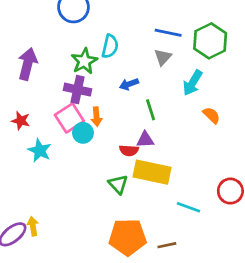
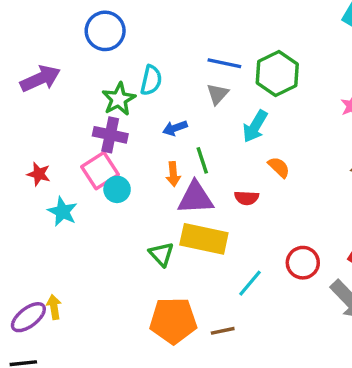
purple arrow: (27, 64) -> (40, 79), moved, turned 52
orange arrow: (96, 117) -> (173, 174), moved
purple triangle: (145, 140) -> (195, 198), size x1.6
red semicircle: (129, 150) -> (247, 198), moved
cyan line: (188, 207) -> (250, 283), turned -70

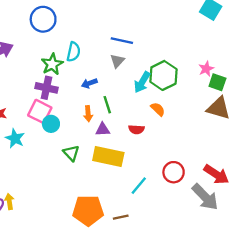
green hexagon: (277, 73) -> (163, 75), moved
pink square: (100, 171) -> (40, 111), turned -30
purple triangle: (195, 198) -> (103, 129), size x0.6
green triangle: (161, 254) -> (71, 153), moved

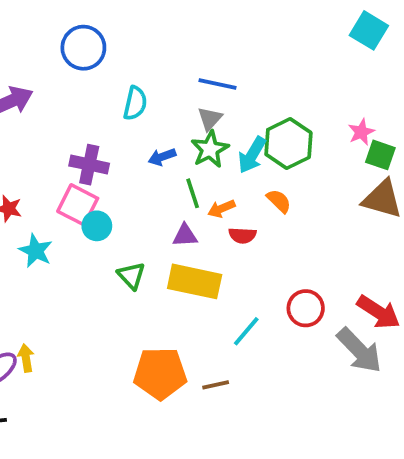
green star: (52, 64) -> (210, 149), moved
orange arrow: (88, 114) -> (221, 209), moved, turned 72

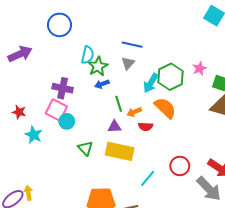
pink star: (361, 132) -> (199, 68), moved
green star: (210, 149) -> (98, 66), moved
orange semicircle: (279, 201) -> (165, 108), size x1.6

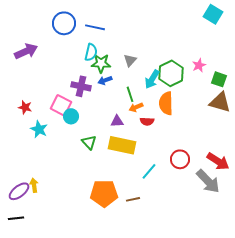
blue line: (132, 45) -> (95, 27), moved
green star: (98, 66) -> (101, 63), turned 30
purple cross: (63, 88) -> (81, 86), moved
green line: (119, 104) -> (130, 94), moved
orange semicircle: (165, 108) -> (166, 103), turned -135

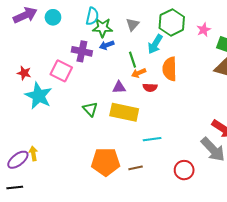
green hexagon: (171, 73) -> (172, 22), moved
cyan circle: (71, 116) -> (53, 17), moved
cyan star: (39, 129) -> (39, 96), size x1.5
red circle: (180, 159) -> (184, 170), moved
cyan line: (149, 171) -> (152, 139), turned 42

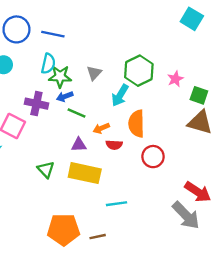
green line: (132, 60) -> (76, 113), moved, turned -49
red circle: (184, 170) -> (153, 157), moved

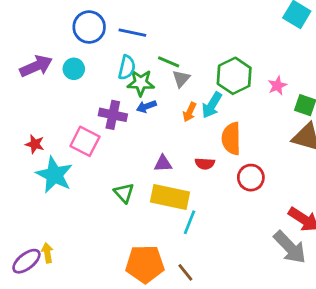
green line: (76, 113) -> (169, 62), moved
orange arrow: (101, 128) -> (190, 112), moved, turned -42
cyan line: (117, 204) -> (190, 222), moved, turned -60
brown line: (98, 237) -> (185, 272), turned 63

